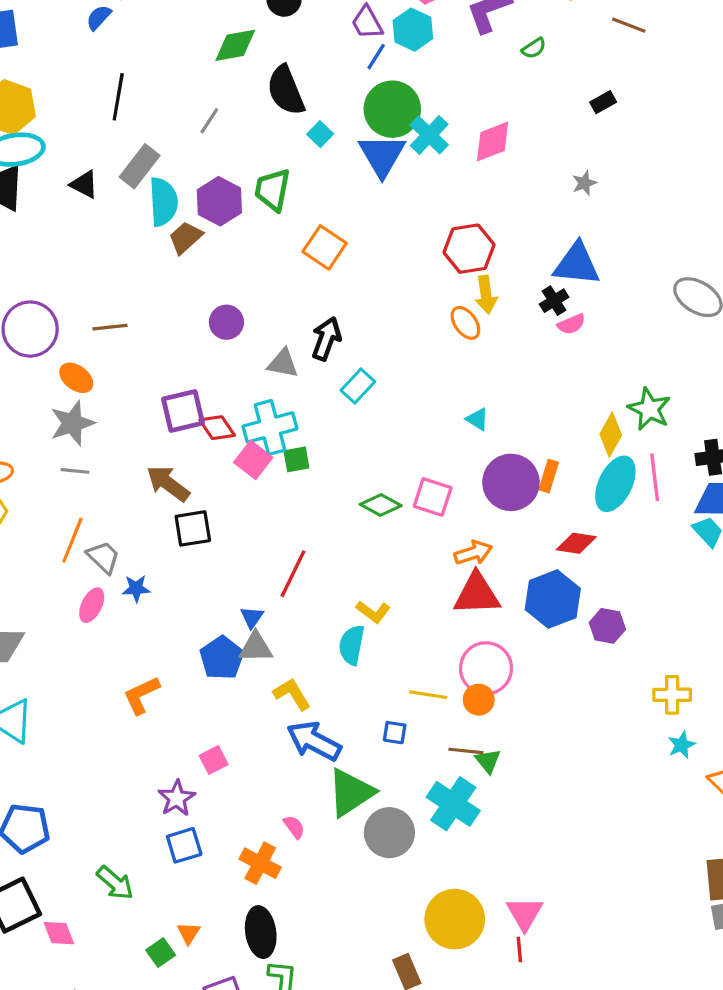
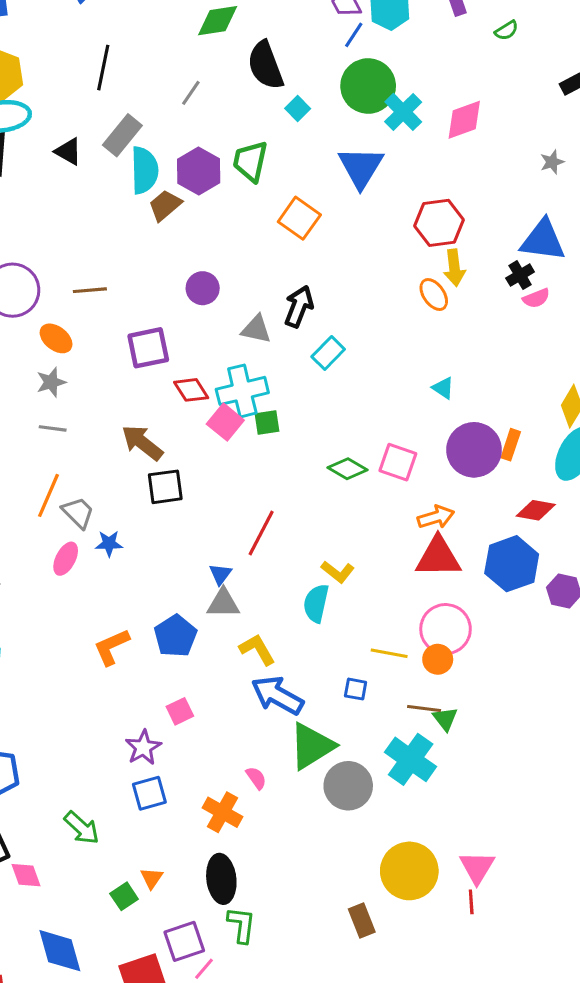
blue triangle: (382, 155) -> (361, 167), moved
purple square: (183, 411) -> (148, 348), moved
gray star: (72, 423) -> (51, 382), size x0.7
blue pentagon: (222, 658) -> (175, 636), moved

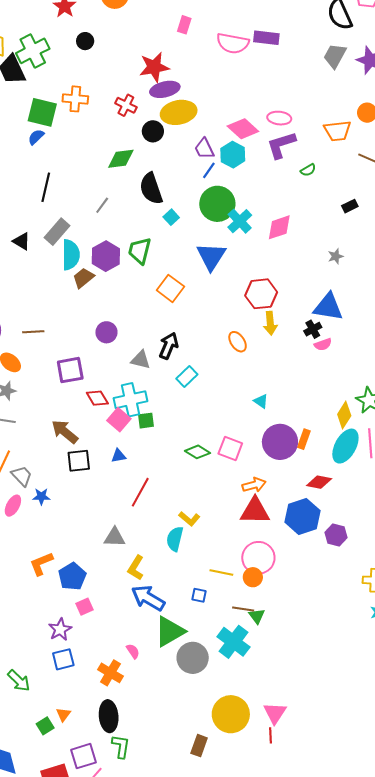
orange ellipse: (434, 295) -> (238, 342), moved
blue triangle: (220, 574) -> (119, 456), moved, turned 42
blue pentagon: (175, 636) -> (72, 576), moved
yellow L-shape: (257, 649) -> (136, 568), turned -120
brown rectangle: (362, 921) -> (199, 746), turned 40

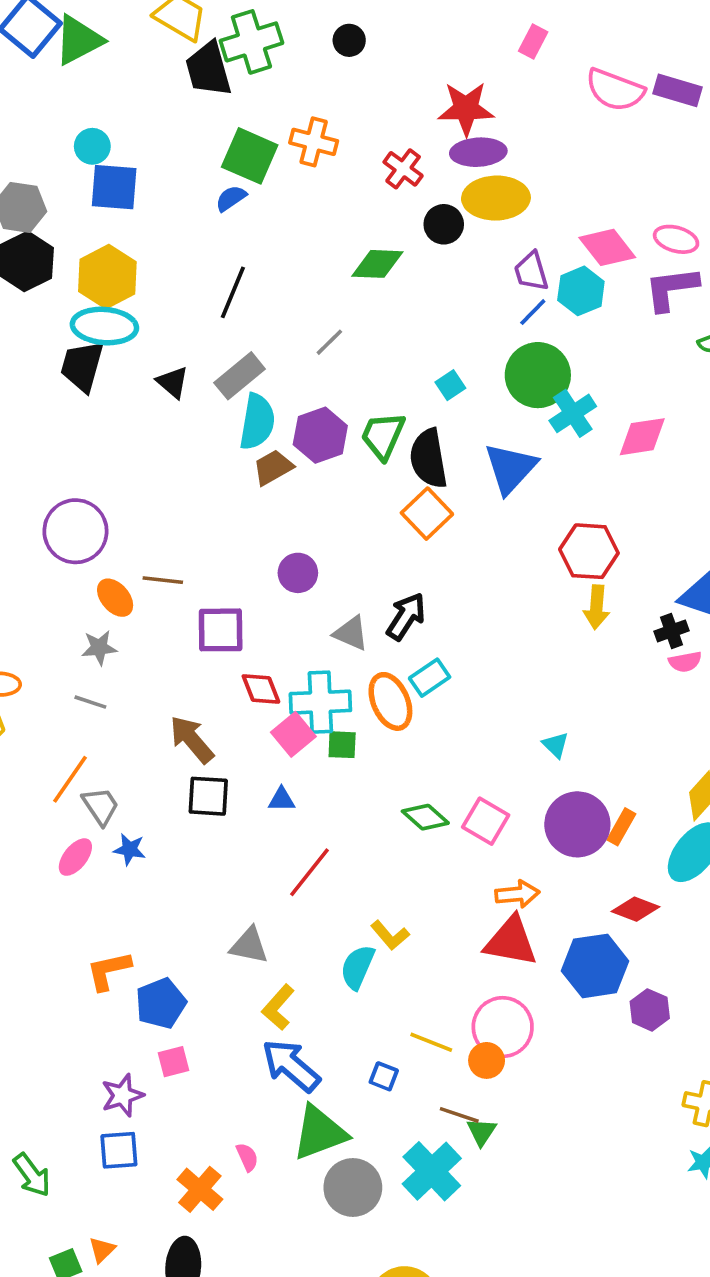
black semicircle: (151, 189) -> (429, 458), moved
brown line: (33, 332) -> (163, 580), moved
orange ellipse: (238, 342) -> (390, 701), moved, size x1.4

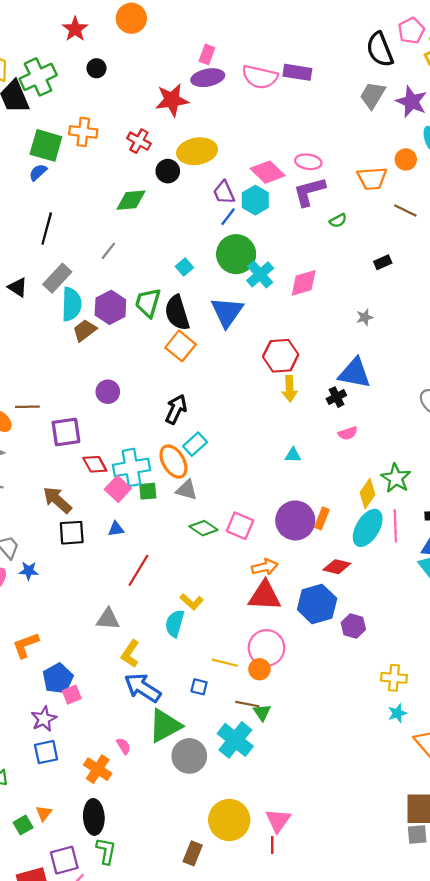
purple ellipse: (478, 152) -> (208, 78), moved
gray triangle: (351, 633) -> (187, 490), moved
pink semicircle: (685, 662) -> (348, 433), moved
cyan triangle: (556, 745) -> (293, 455), moved, turned -35
blue pentagon: (161, 1003) -> (58, 678), moved

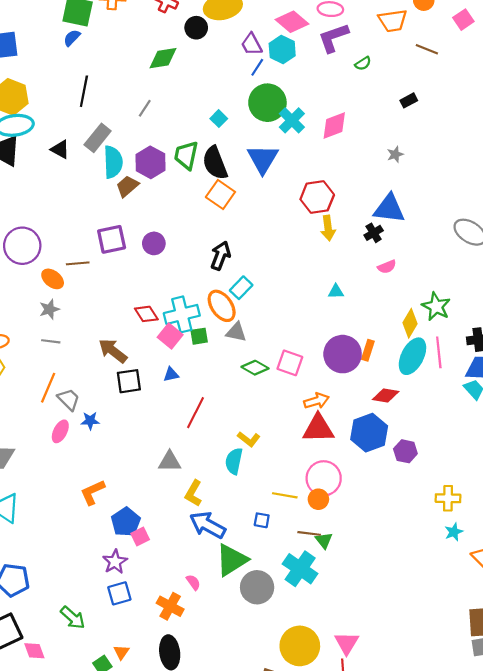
purple square: (66, 432) -> (112, 239), moved

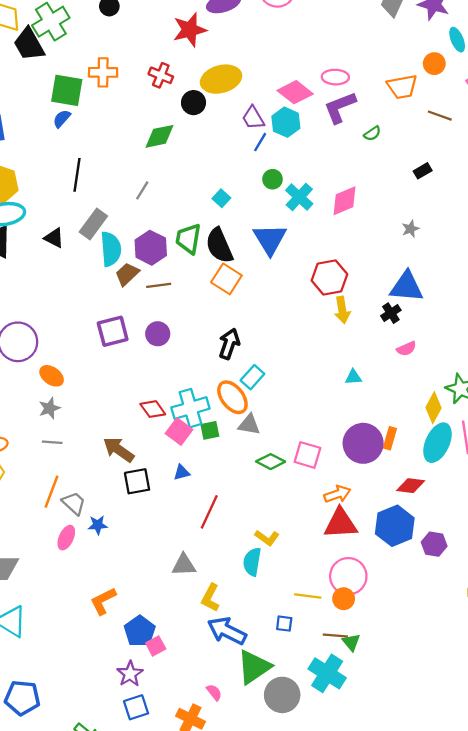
green circle: (267, 103) -> (272, 179), size x0.5
brown line: (78, 263) -> (159, 285), moved

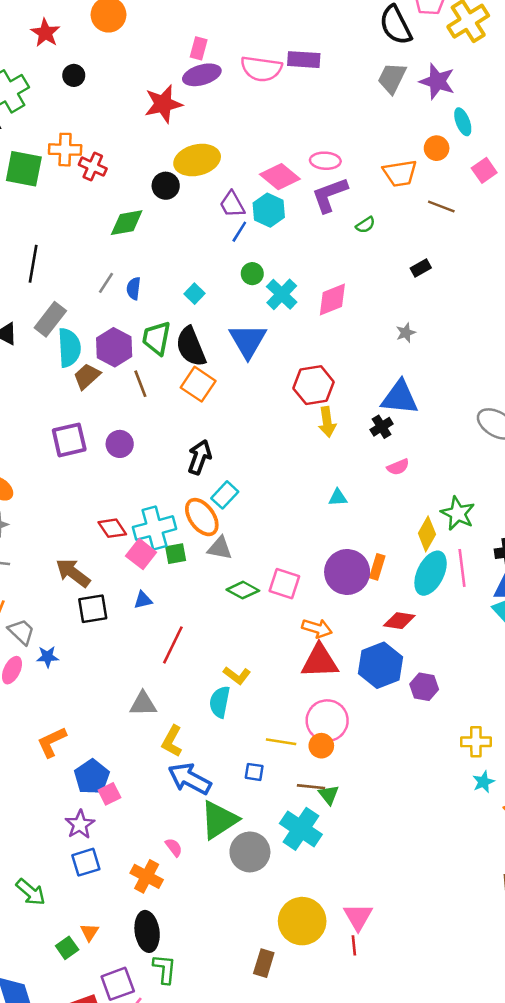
red cross: (161, 75) -> (93, 167), moved
blue semicircle: (62, 119) -> (134, 288), moved, turned -36
brown line: (159, 285) -> (140, 384), moved, turned 75
orange arrow: (337, 494) -> (317, 628), turned 35

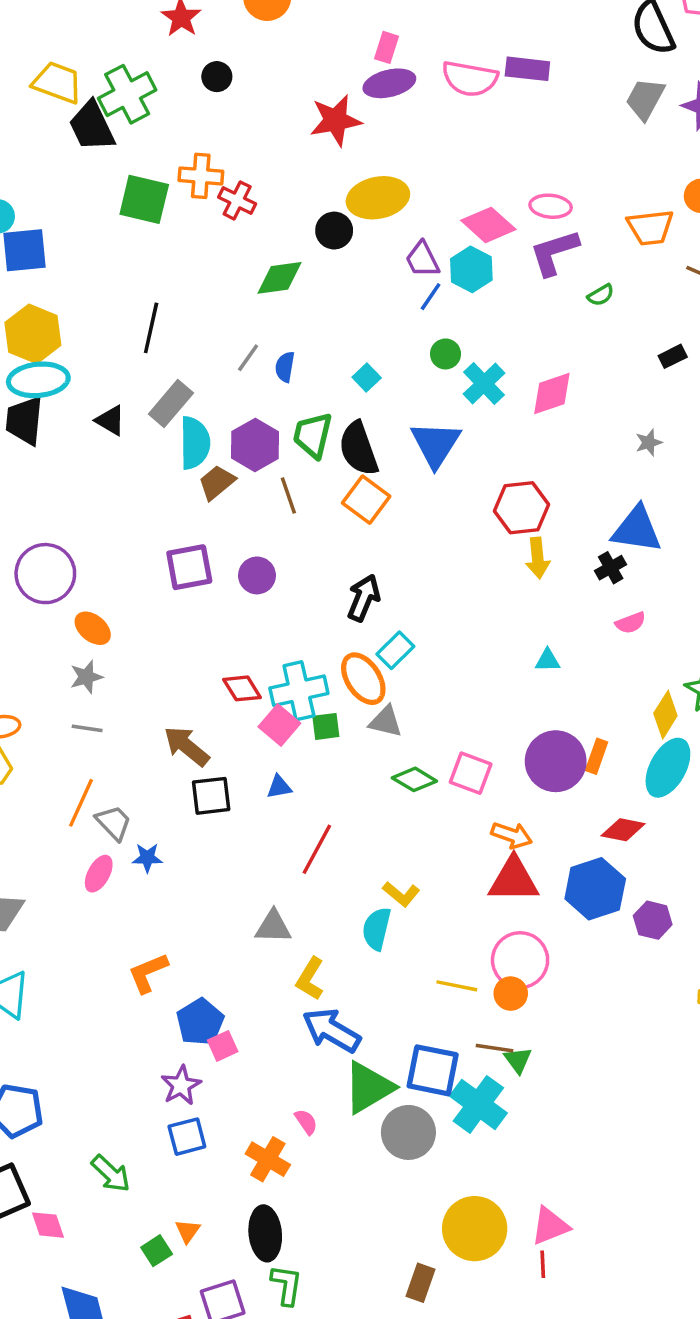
blue square: (254, 772) -> (433, 1070), moved, size x2.0
pink triangle: (358, 917) -> (550, 1226), turned 36

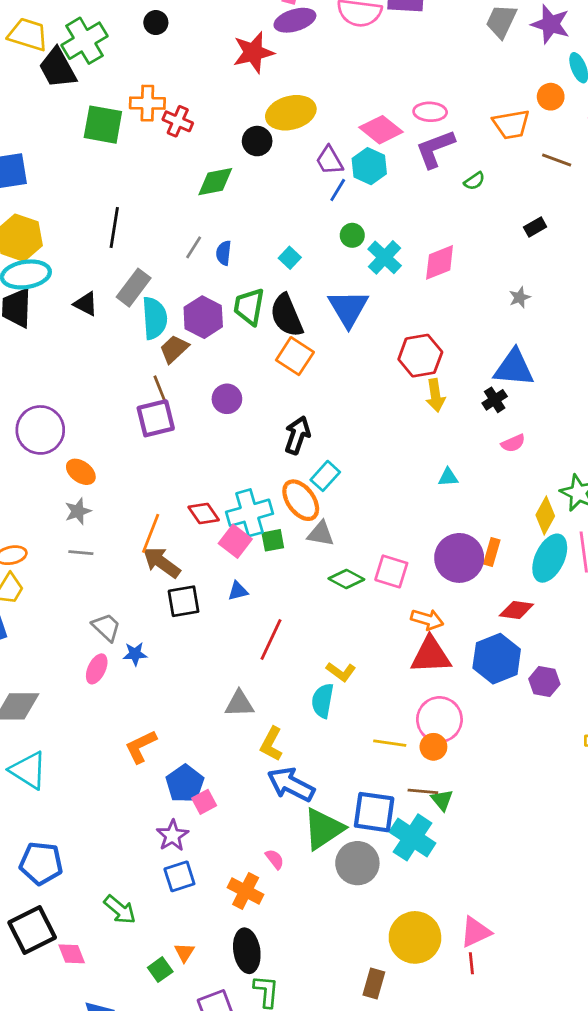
brown line: (288, 496) -> (160, 390), moved
purple circle: (257, 575) -> (227, 399), moved
orange line: (81, 803) -> (151, 533), moved

